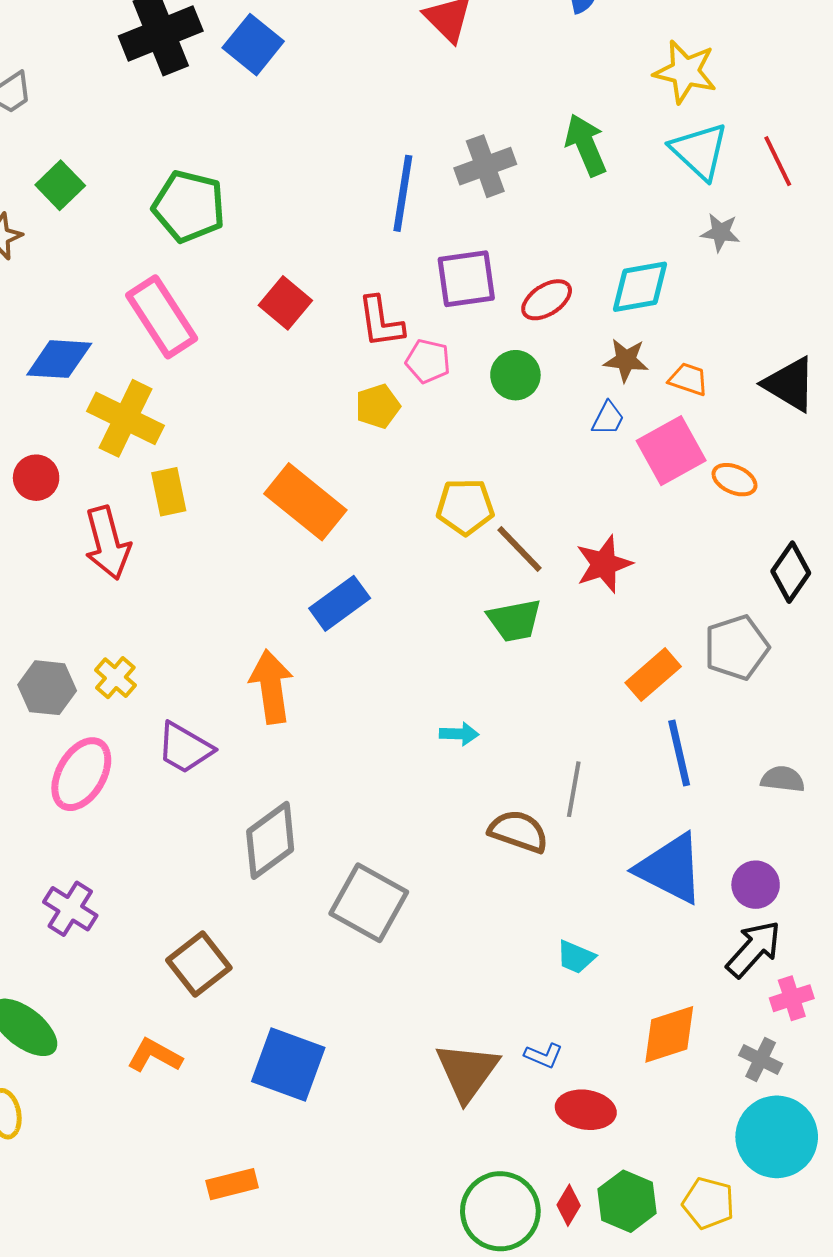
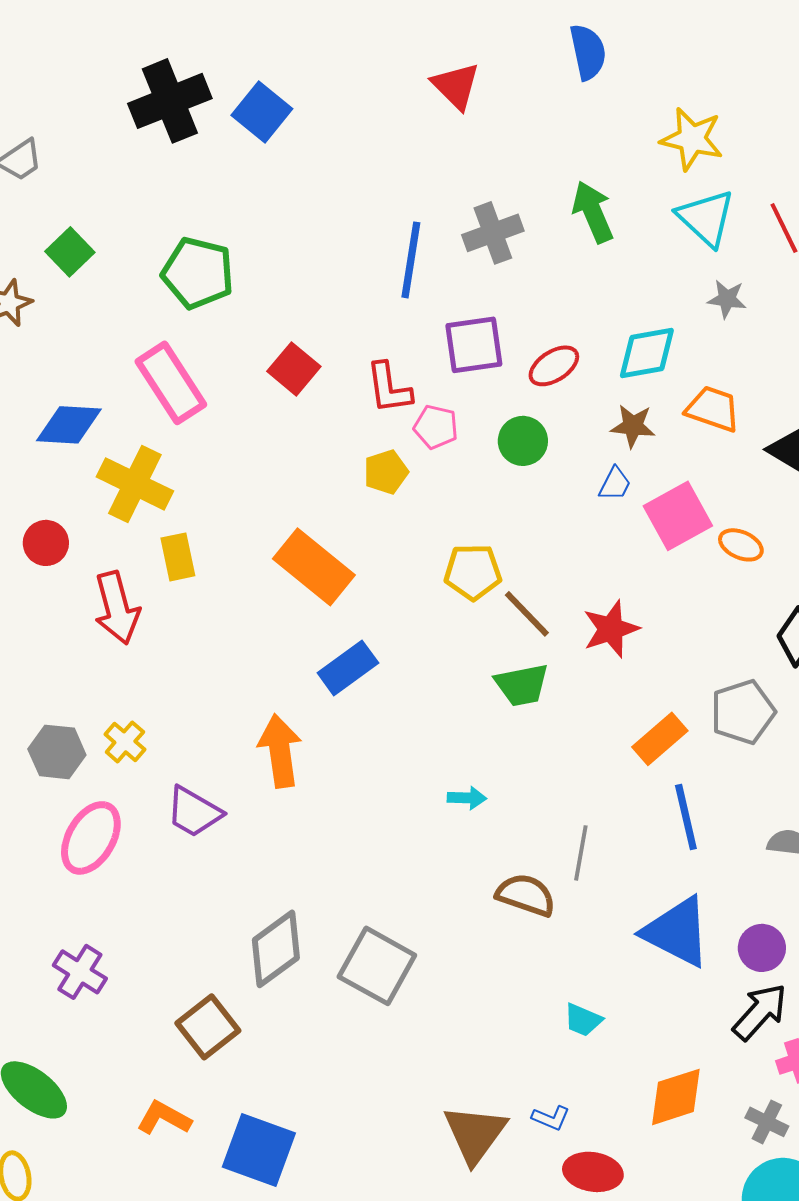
orange trapezoid: (688, 379) -> (713, 409), moved, size x1.4
gray diamond: (270, 840) -> (276, 949), moved
blue square: (288, 1065) -> (259, 1150), moved

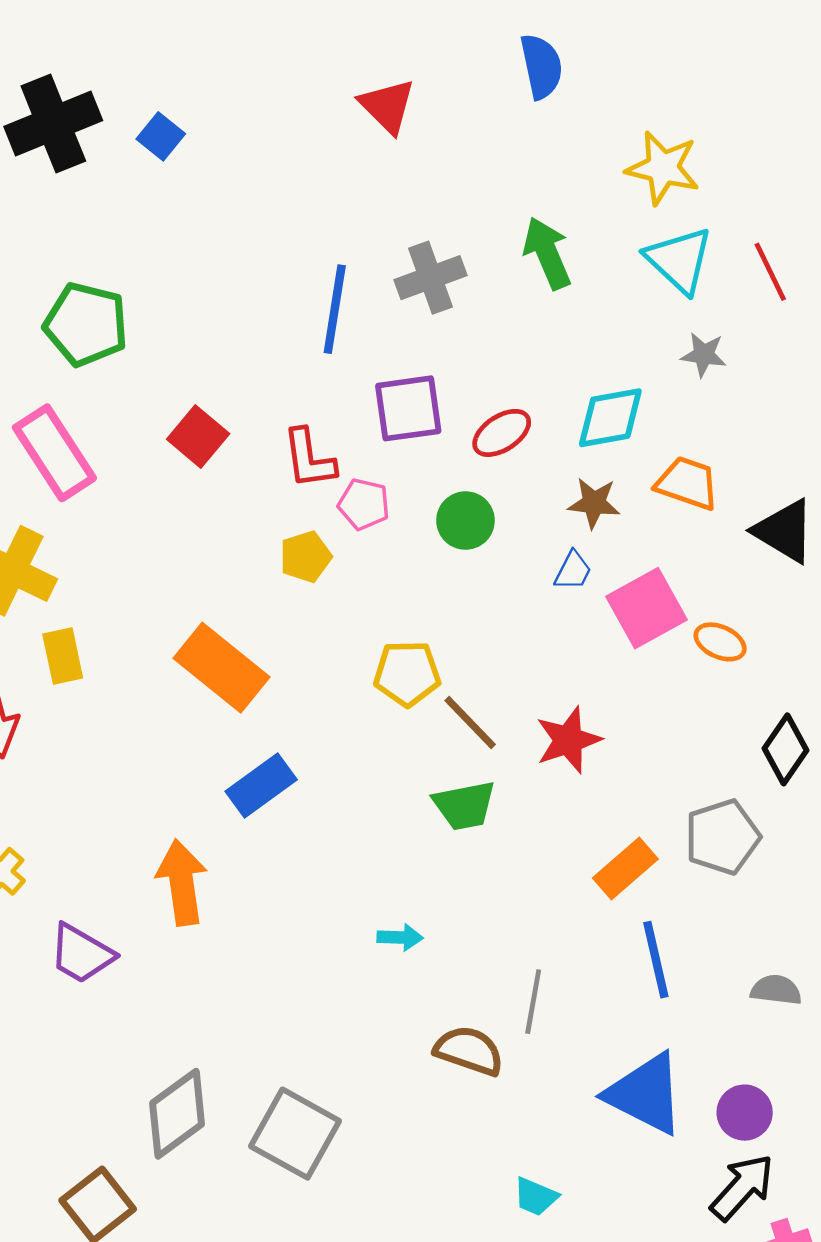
blue square: (262, 112) -> (161, 136), size x0.7

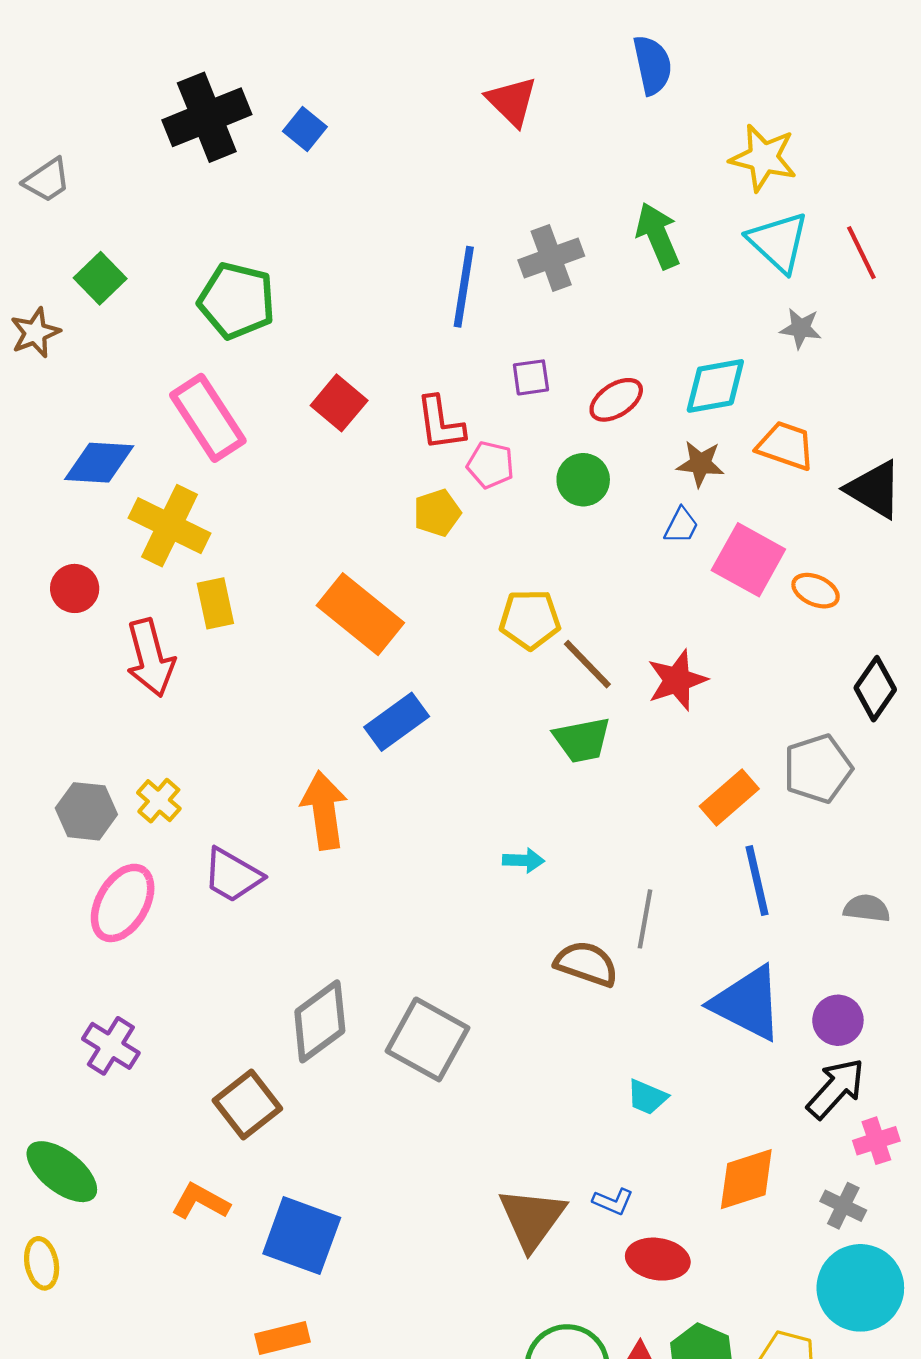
purple square: (408, 408) -> (531, 377), size x0.6
pink square: (646, 608) -> (748, 560), turned -32

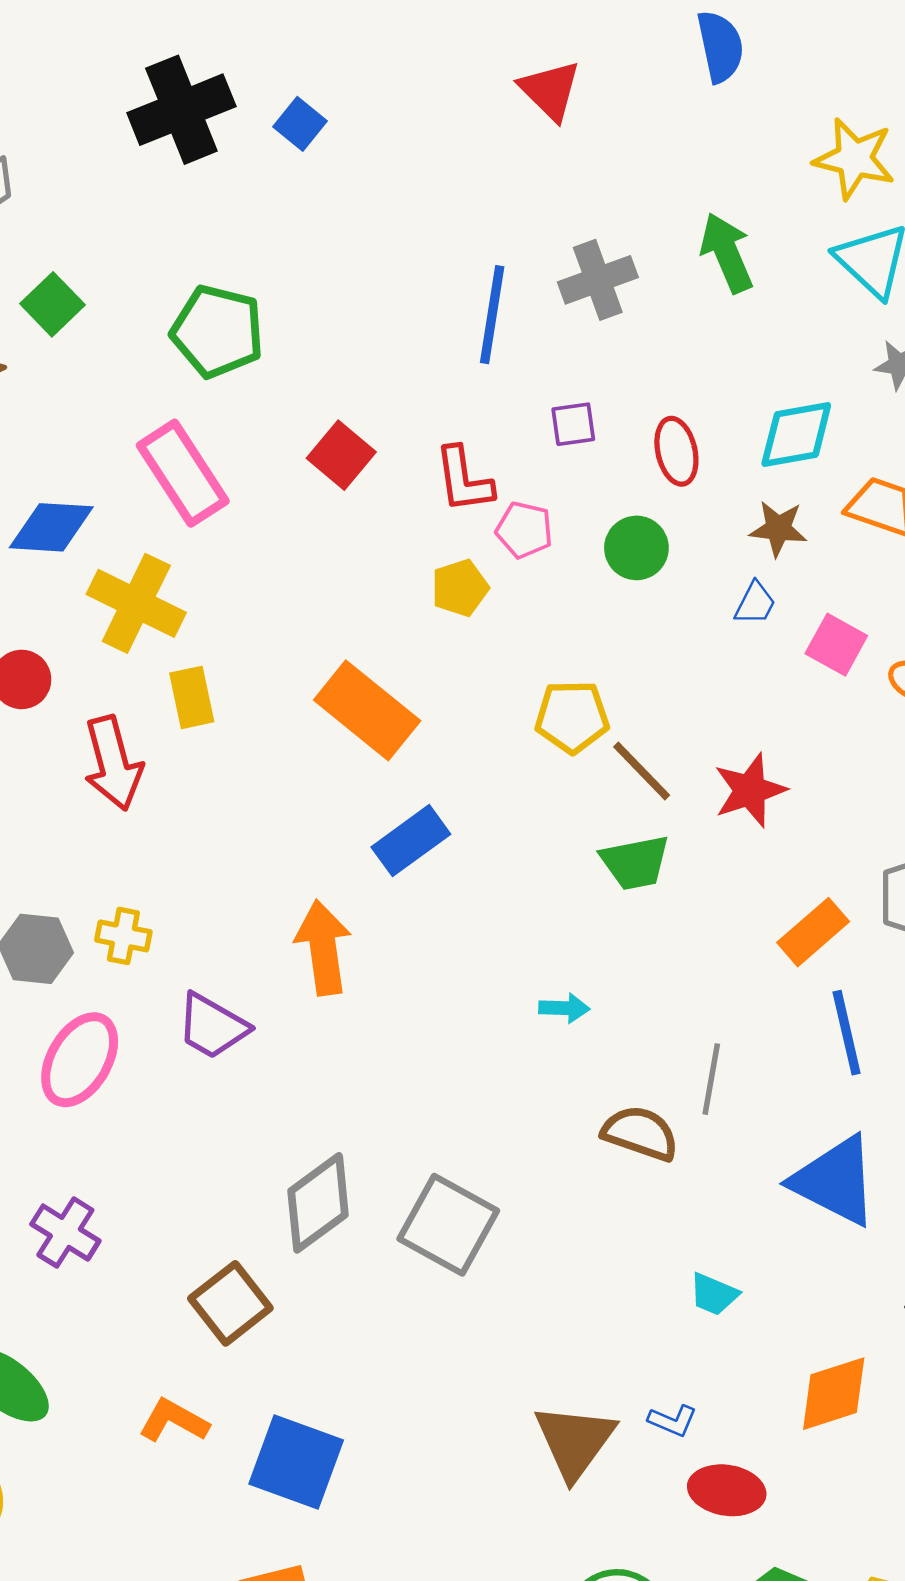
red ellipse: (616, 400) -> (676, 451), turned -70
pink square: (748, 560) -> (836, 645), size x0.7
yellow cross: (159, 801) -> (123, 936), turned -30

